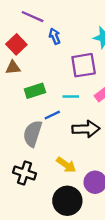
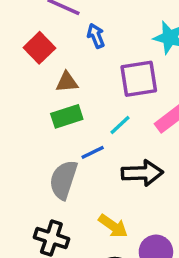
brown triangle: (13, 68) -> (67, 82), moved
cyan line: (71, 96) -> (120, 125), turned -42

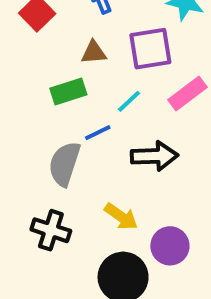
brown triangle: (67, 82) -> (94, 52), moved

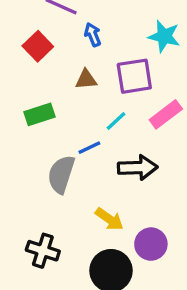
green rectangle: (68, 92) -> (40, 114), moved
black cross: (51, 230) -> (43, 251), moved

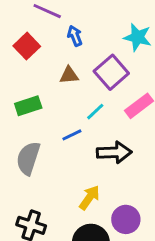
purple square: (134, 76) -> (111, 72), turned -32
gray semicircle: (61, 174) -> (28, 158), moved
yellow arrow: (109, 219) -> (89, 198), turned -90

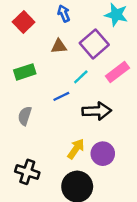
gray semicircle: (28, 158) -> (25, 116), size x0.7
purple circle: (126, 219) -> (103, 154), moved

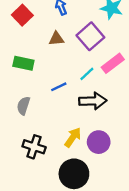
green rectangle: (25, 72) -> (23, 63), turned 30
cyan line: (81, 77) -> (87, 74), moved
black cross: (27, 172) -> (34, 147), moved

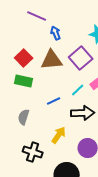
red square: (22, 15) -> (24, 58), moved
brown triangle: (56, 39) -> (52, 60), size x1.6
yellow arrow: (73, 137) -> (59, 135), moved

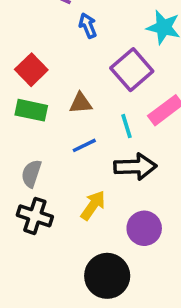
brown triangle: (52, 60) -> (81, 103), moved, size x0.6
cyan line: (78, 90) -> (127, 126), turned -64
black cross: (33, 152) -> (35, 216), moved

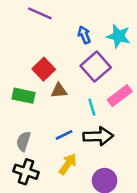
blue arrow: (88, 26) -> (84, 35), moved
red square: (31, 70) -> (44, 69), moved
blue line: (84, 145) -> (64, 135), moved

